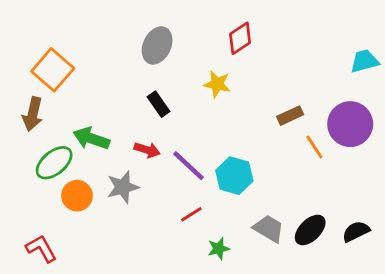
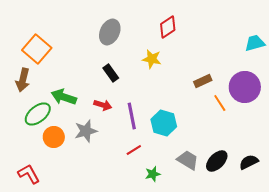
purple line: (189, 166) -> (132, 116), turned 36

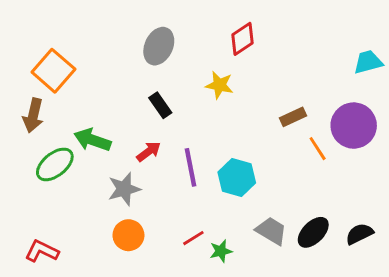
red arrow: (103, 105) -> (149, 151), turned -54
orange circle: (54, 137) -> (128, 235), moved
red line: (134, 150) -> (193, 238), moved
red L-shape: (29, 174) -> (42, 251), turned -35

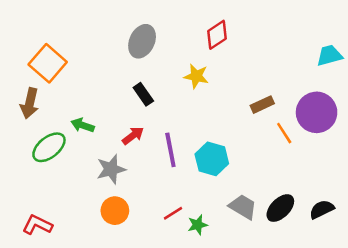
green arrow: (92, 140) -> (83, 125), size x0.7

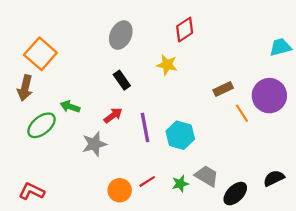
black ellipse: (280, 208) -> (235, 194), moved
orange circle: (115, 211) -> (120, 190), moved
green star: (198, 225) -> (180, 184), moved

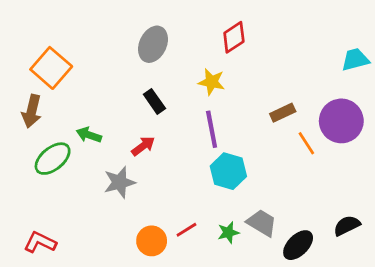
purple line: (145, 128) -> (212, 129), moved

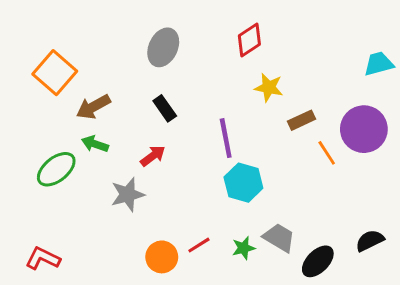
yellow star: (212, 82) -> (269, 88), moved
brown arrow: (32, 111) -> (93, 107), moved, turned 48

